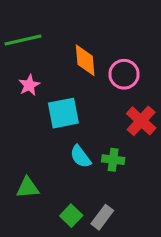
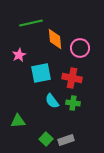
green line: (23, 40) -> (31, 23), moved
red cross: (141, 121) -> (72, 78), moved, turned -30
gray rectangle: (102, 217) -> (66, 140), turned 35

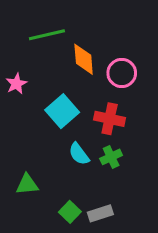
pink star: (19, 55) -> (16, 84), moved
cyan square: (41, 73) -> (62, 111), turned -30
green cross: (73, 103) -> (111, 157), turned -32

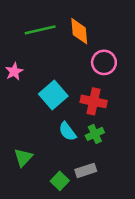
orange diamond: (84, 59) -> (79, 31), moved
green triangle: (27, 184) -> (23, 157), turned -42
gray rectangle: (100, 213) -> (86, 170), moved

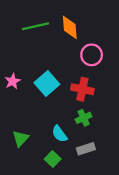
pink star: (14, 72) -> (13, 81), moved
cyan semicircle: (68, 131) -> (60, 134), moved
gray rectangle: (86, 170) -> (86, 149), moved

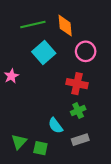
cyan square: (47, 83) -> (44, 52), moved
green triangle: (21, 138) -> (19, 142), moved
green square: (53, 159) -> (40, 148), moved, turned -32

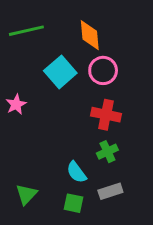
green line: (33, 24) -> (26, 31), moved
pink circle: (86, 51) -> (103, 70), moved
green square: (40, 148) -> (74, 203), moved

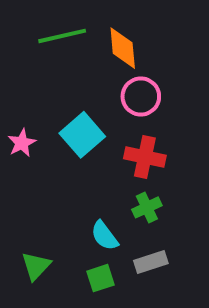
green line: (26, 31) -> (62, 36), moved
cyan square: (60, 72) -> (82, 135), moved
green square: (74, 203) -> (100, 278), turned -30

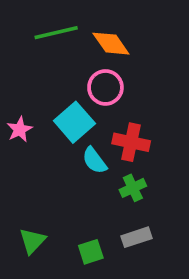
orange diamond: (123, 48) -> (111, 44), turned -30
pink circle: (141, 96) -> (105, 87), moved
cyan semicircle: (104, 236) -> (94, 161), moved

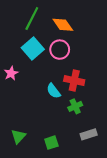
green line: (56, 33) -> (32, 19), turned -50
cyan square: (74, 122) -> (33, 49), moved
gray rectangle: (137, 237) -> (89, 134), moved

